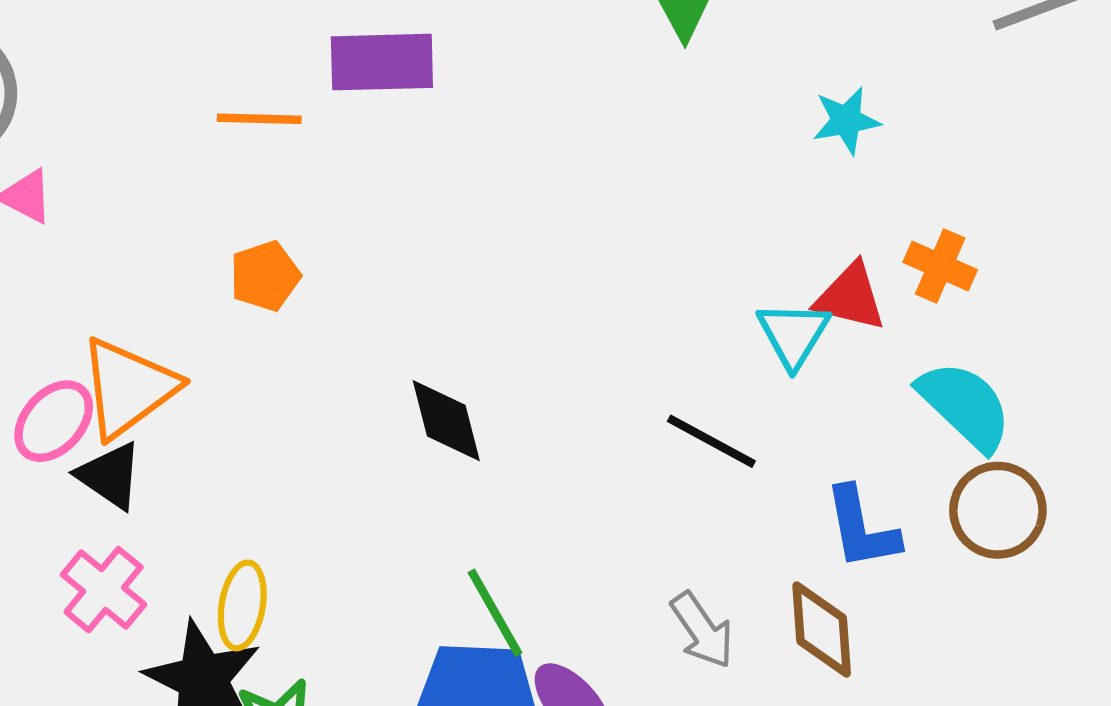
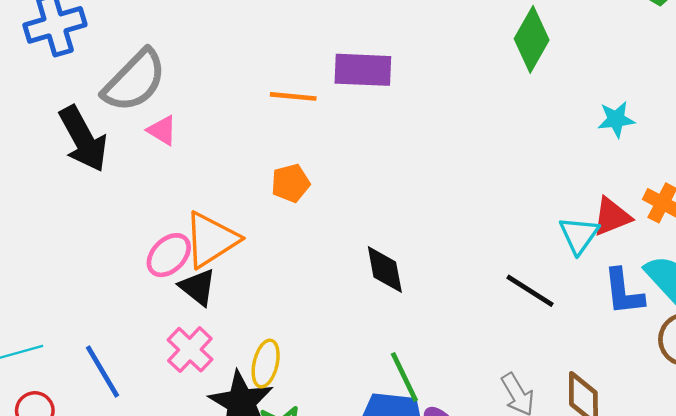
red triangle: (850, 297) -> (612, 217), turned -39
blue L-shape: (862, 528) -> (624, 292), moved

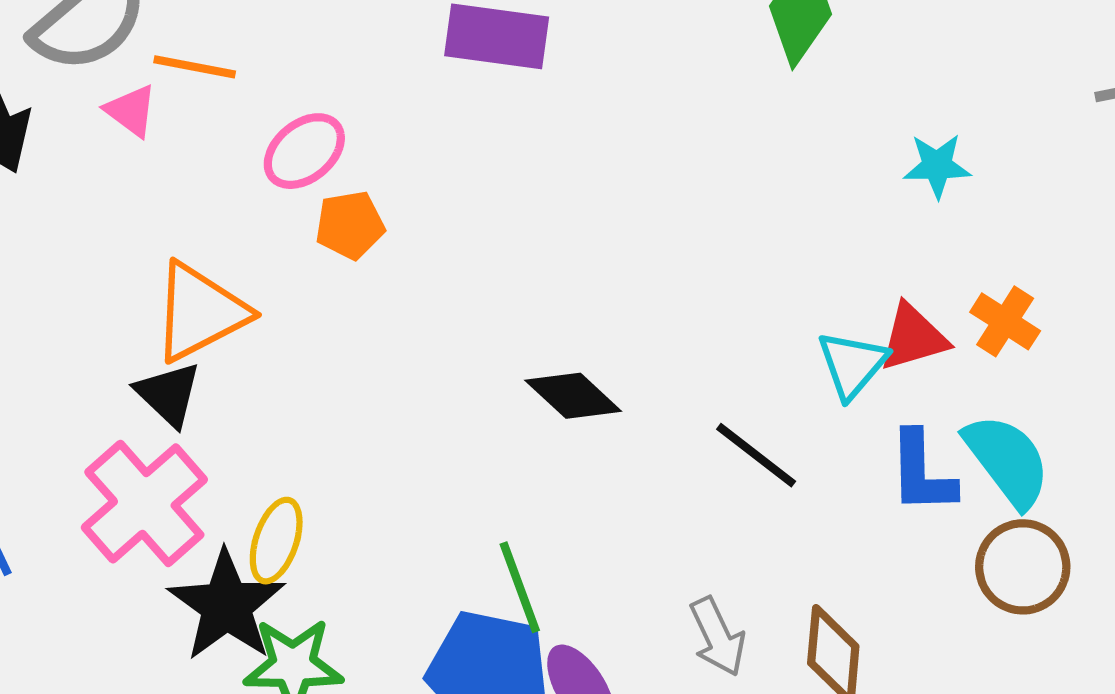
orange line: (293, 96) -> (195, 67), moved
pink ellipse: (169, 255) -> (304, 151), moved
black diamond: (385, 270) -> (573, 396), moved, turned -42
pink cross: (190, 350) -> (144, 503), size x1.5

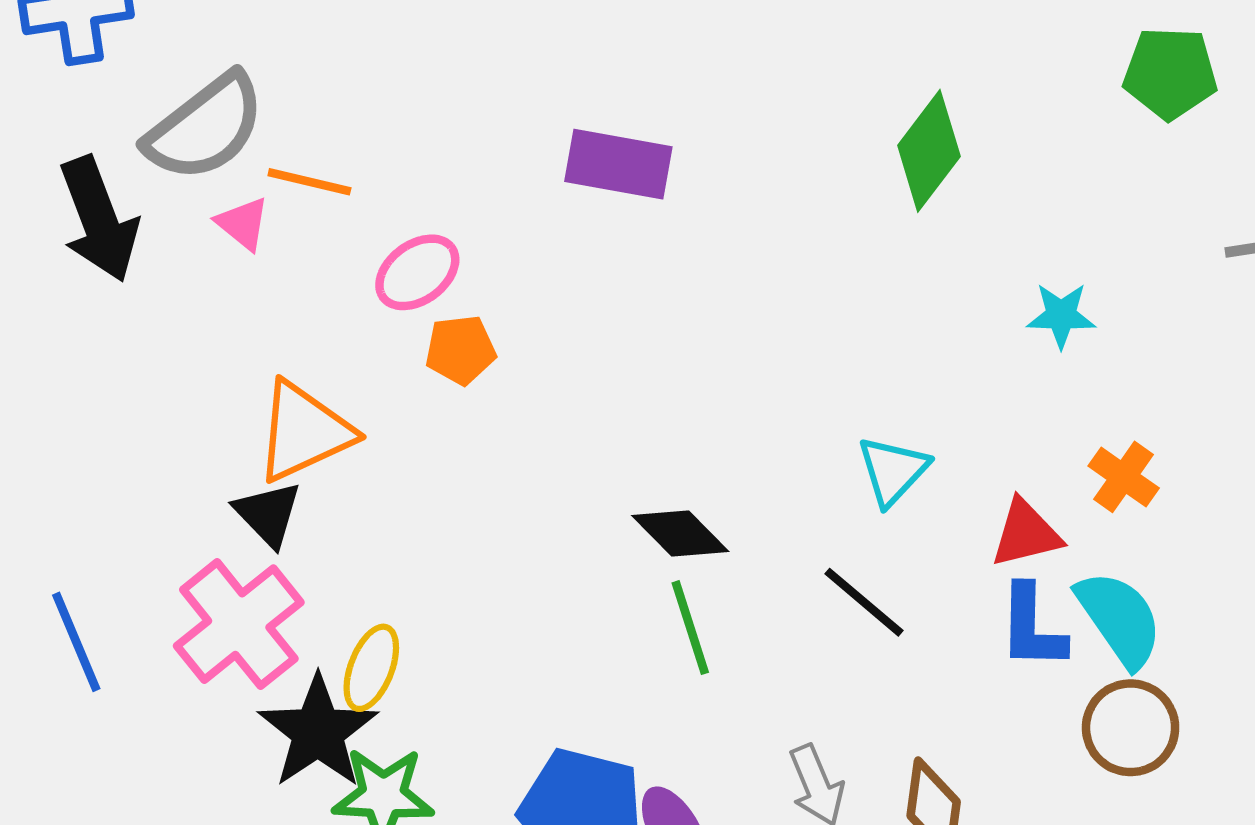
red triangle: (913, 337) -> (1026, 533), moved
cyan triangle: (852, 365) -> (893, 471), moved
green line: (520, 587) -> (690, 628), moved

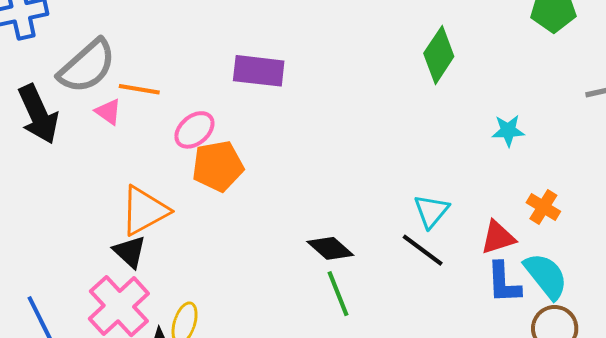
purple rectangle: (618, 164) -> (259, 71), moved
orange pentagon: (460, 350) -> (218, 166), size x1.5
black line: (864, 602) -> (423, 250), moved

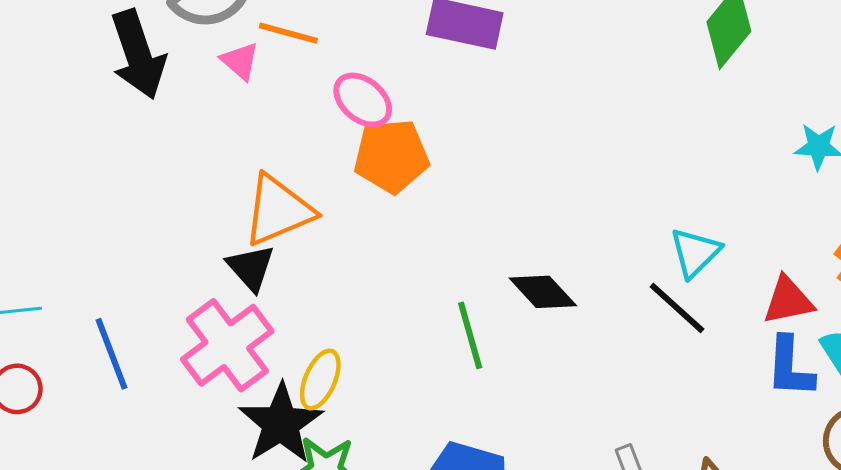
pink ellipse: (194, 130) -> (363, 100), turned 75
green line: (338, 294) -> (470, 335), moved

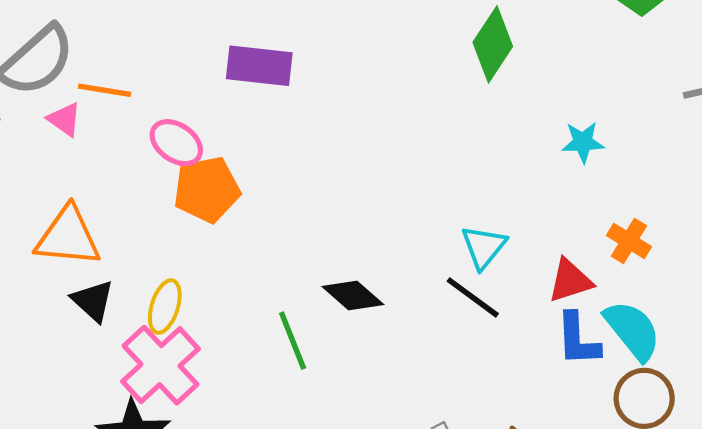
orange triangle: (278, 210) -> (68, 237), moved, turned 34
pink cross: (227, 345) -> (160, 365), moved
yellow ellipse: (320, 380) -> (165, 307), moved

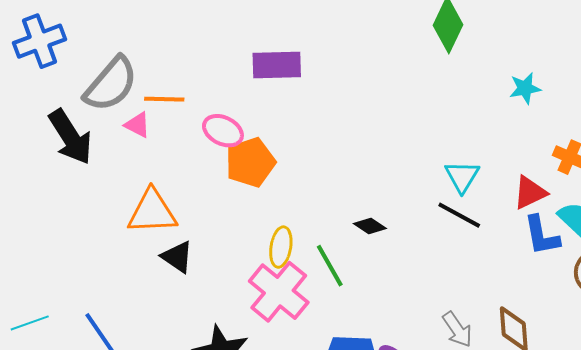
black diamond: (353, 296) -> (370, 226), size x0.7
yellow ellipse: (165, 307) -> (281, 247), moved
pink cross: (160, 365) -> (279, 292), moved

